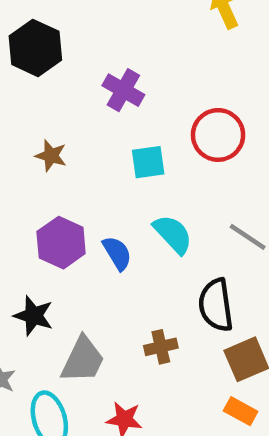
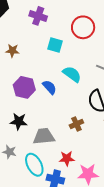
cyan square: (148, 162) -> (55, 45), turned 35
gray trapezoid: (83, 360) -> (44, 136), turned -110

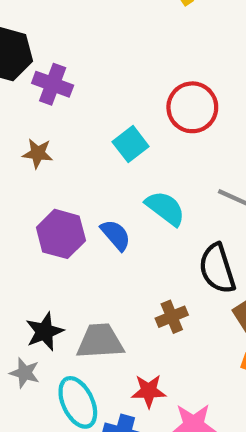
purple cross: (38, 16) -> (53, 84), moved
cyan square: (55, 45) -> (131, 144), turned 35
black star: (19, 121) -> (45, 332), moved, turned -30

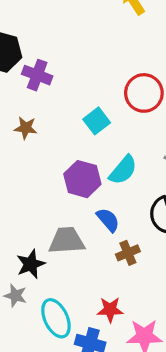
cyan semicircle: (165, 208) -> (123, 170), turned 92
purple hexagon: (61, 234) -> (82, 179), moved
blue semicircle: (116, 235) -> (108, 220), moved
gray trapezoid: (100, 341) -> (67, 241), moved

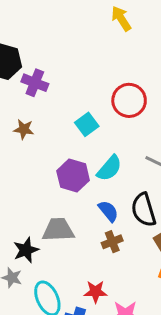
blue semicircle: (108, 220) -> (108, 211), moved

